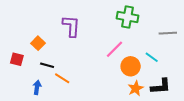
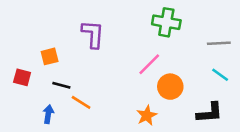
orange square: (38, 43) -> (50, 56), turned 32
cyan line: (152, 57) -> (220, 75), moved
orange star: (136, 88) -> (147, 115), moved

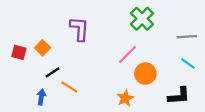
green cross: (166, 22) -> (142, 19), turned 35
orange square: (50, 56) -> (42, 48), turned -32
red square: (22, 77) -> (19, 52), moved
black line: (61, 85) -> (53, 72), turned -48

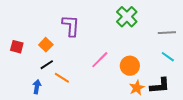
orange square: (42, 48) -> (46, 45), moved
pink line: (127, 55) -> (100, 60), moved
orange star: (125, 98) -> (137, 88), moved

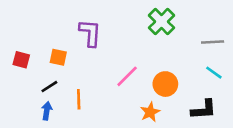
orange square: (46, 45) -> (58, 57), turned -32
black line: (47, 65) -> (49, 87), moved
orange line: (62, 78) -> (79, 99), turned 56
orange star: (137, 88) -> (150, 112), moved

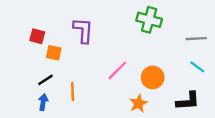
green cross: (162, 22) -> (149, 20), turned -30
red square: (21, 60) -> (37, 36), moved

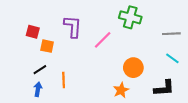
pink line: (117, 70) -> (103, 40), moved

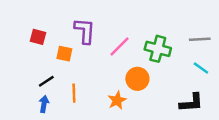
green cross: (130, 17) -> (158, 49), moved
orange square: (47, 46) -> (64, 54), moved
orange circle: (133, 68) -> (137, 79), moved
orange star: (121, 90) -> (117, 100), moved

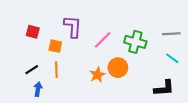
black line: (46, 81) -> (32, 70), moved
orange line: (74, 93) -> (56, 70), moved
orange star: (117, 100) -> (97, 75), moved

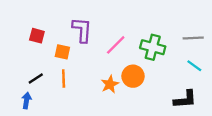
blue arrow: (38, 89) -> (26, 100), moved

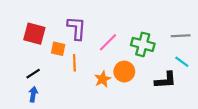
red square: (37, 36) -> (34, 34), size x1.5
orange line: (64, 78) -> (74, 63), moved
black L-shape: (185, 99) -> (165, 80), moved
blue arrow: (26, 100) -> (33, 94), moved

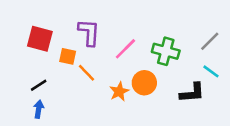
gray line: (181, 36) -> (210, 41), turned -42
orange line: (74, 63) -> (86, 73), turned -42

